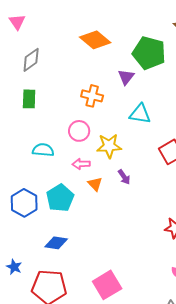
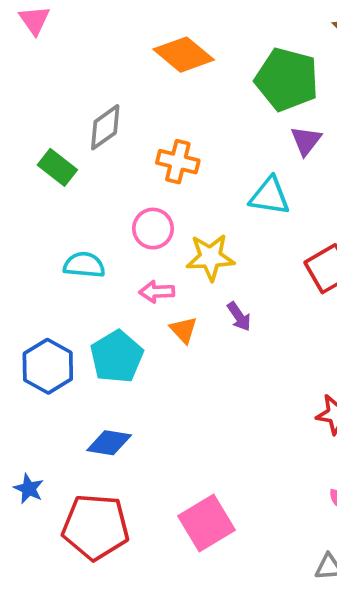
gray diamond: (31, 60) -> (105, 127), moved
purple triangle: (126, 77) -> (306, 141), moved
green rectangle: (29, 99) -> (57, 167), turned -54

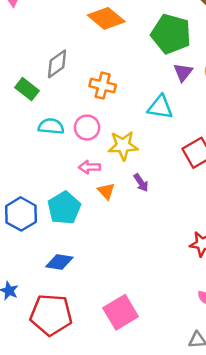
cyan semicircle: (84, 265) -> (51, 126), moved

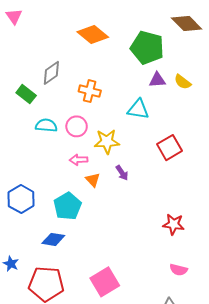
purple triangle: (183, 72) -> (157, 80), turned 48
cyan pentagon: (64, 208) -> (67, 206), moved

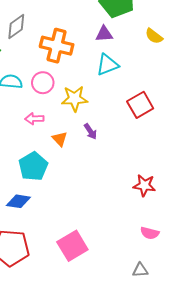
purple triangle: (157, 80) -> (104, 34), moved
orange cross: (90, 91) -> (57, 46), size x1.4
cyan triangle: (138, 109) -> (107, 65), turned -30
pink arrow: (79, 160) -> (34, 119), moved

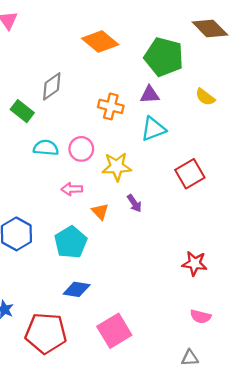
orange cross: (57, 46) -> (111, 106), moved, size x0.7
blue diamond: (18, 201) -> (77, 289), moved

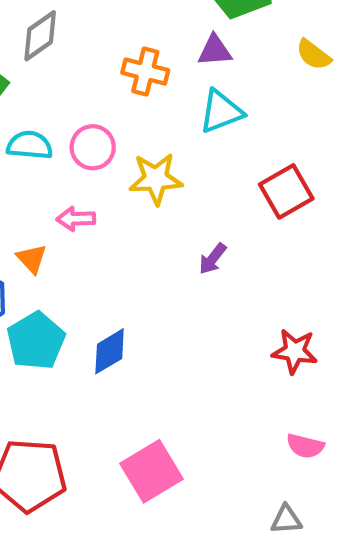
purple arrow: (134, 203) -> (213, 259), moved, turned 72
orange triangle: (100, 212) -> (32, 259), moved
cyan pentagon: (71, 242) -> (36, 341), moved
blue diamond: (77, 289) -> (110, 351), moved, turned -40

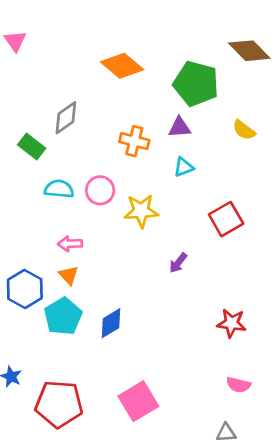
cyan triangle: (221, 111) -> (184, 167), size x0.7
pink arrow: (76, 219) -> (70, 244), moved
orange triangle: (32, 259) -> (69, 275), moved

